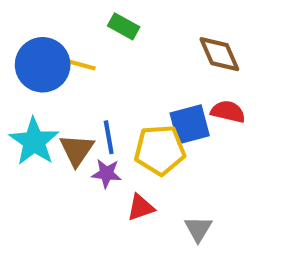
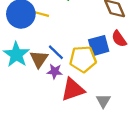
red semicircle: (228, 112) -> (119, 39), turned -138
blue line: (109, 137) -> (56, 52), turned -36
red triangle: (141, 207) -> (73, 90), size x1.6

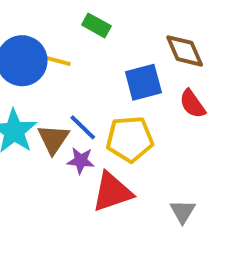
blue square: (99, 46) -> (143, 82), moved
gray triangle: (103, 101) -> (183, 212), moved

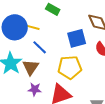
blue line: (83, 127) -> (40, 47), moved
purple star: (81, 161) -> (35, 89), moved

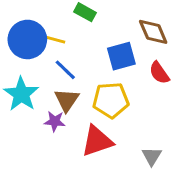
brown triangle: (31, 67) -> (67, 100), moved
purple star: (35, 89) -> (55, 121), moved

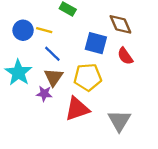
blue circle: (27, 39) -> (23, 30), size x0.7
blue square: (121, 56) -> (96, 43), turned 30
gray triangle: (152, 156) -> (119, 121), size x1.5

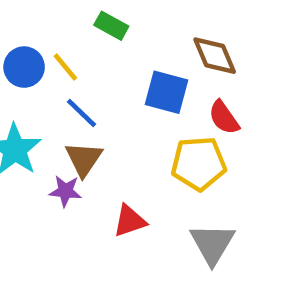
yellow line: (44, 30) -> (65, 67), turned 35
yellow pentagon: (88, 77) -> (199, 163), moved
red triangle: (77, 109) -> (130, 221), size x0.7

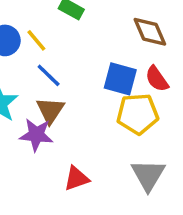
blue square: (166, 92) -> (120, 79), moved
purple star: (65, 191) -> (36, 135), size x1.4
red triangle: (130, 221) -> (76, 178), moved

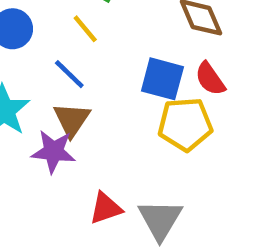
yellow line: (36, 40) -> (85, 29), moved
gray triangle: (148, 175) -> (160, 220), moved

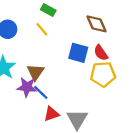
blue line: (69, 74) -> (41, 92), moved
yellow pentagon: (185, 124) -> (103, 74), moved

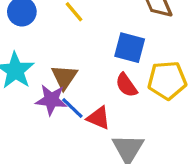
red semicircle: (101, 53) -> (126, 85), moved
red triangle: (52, 114) -> (99, 118), moved, turned 42

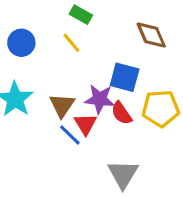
purple star: (51, 100) -> (100, 99), moved
red triangle: (99, 118) -> (85, 124), moved, turned 35

